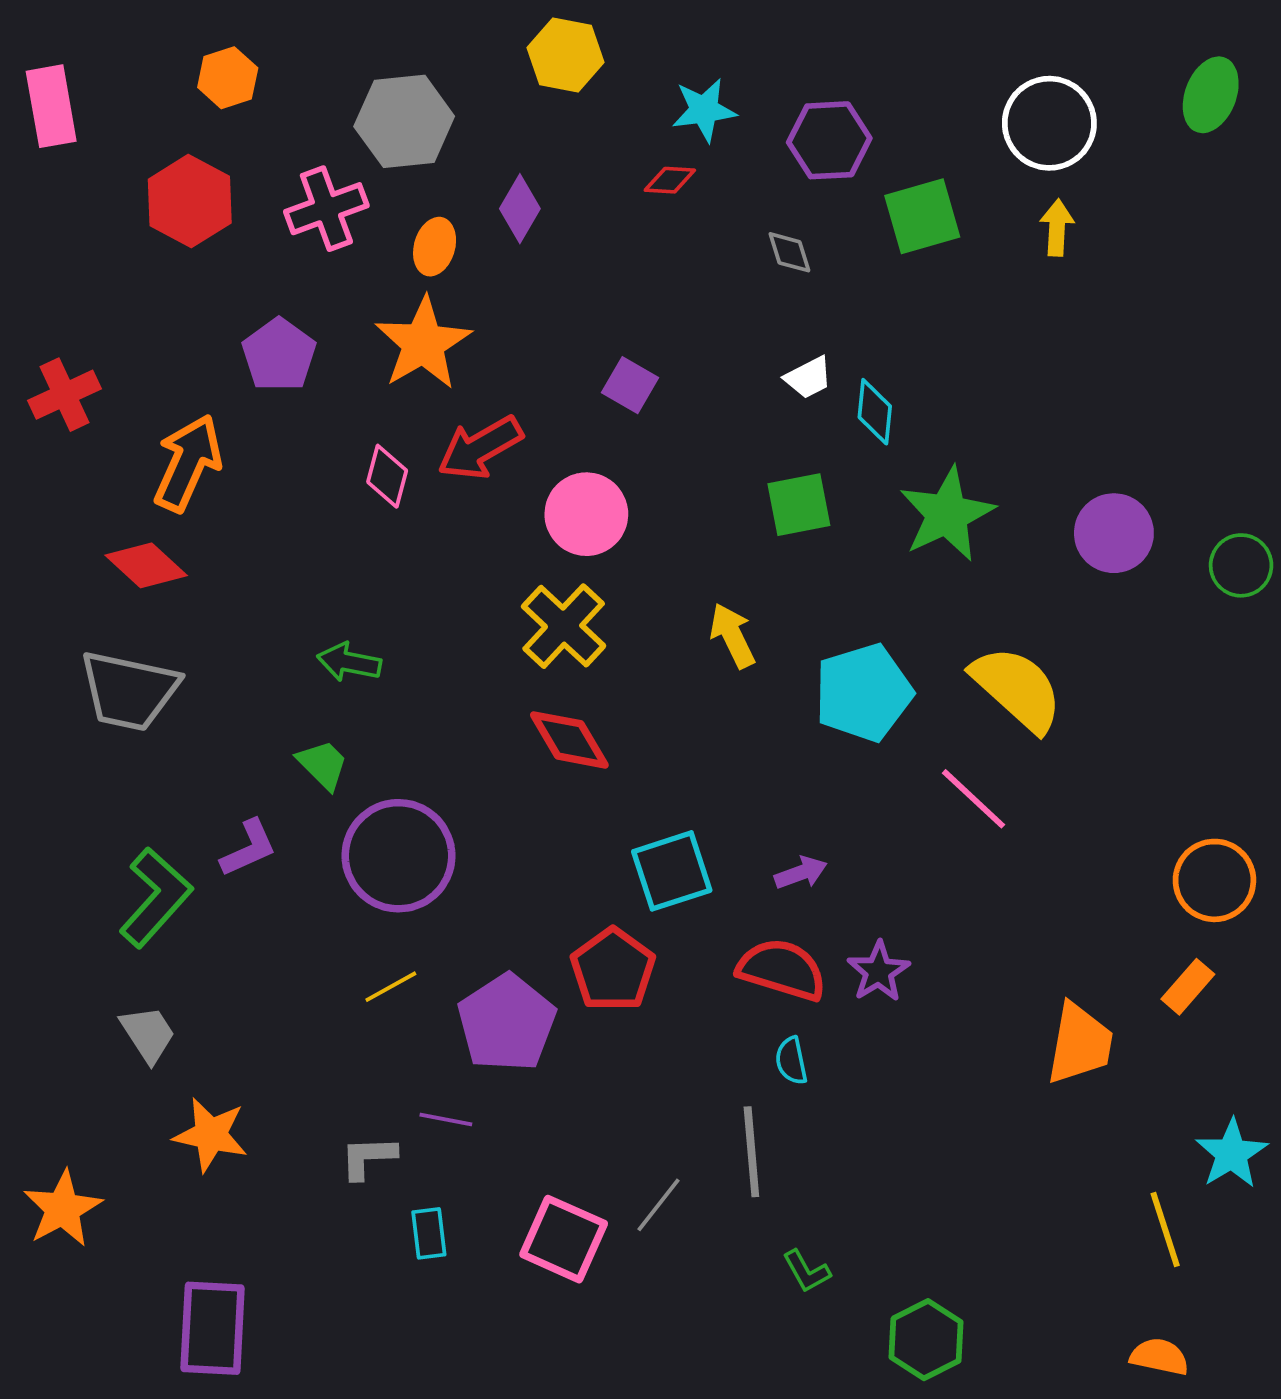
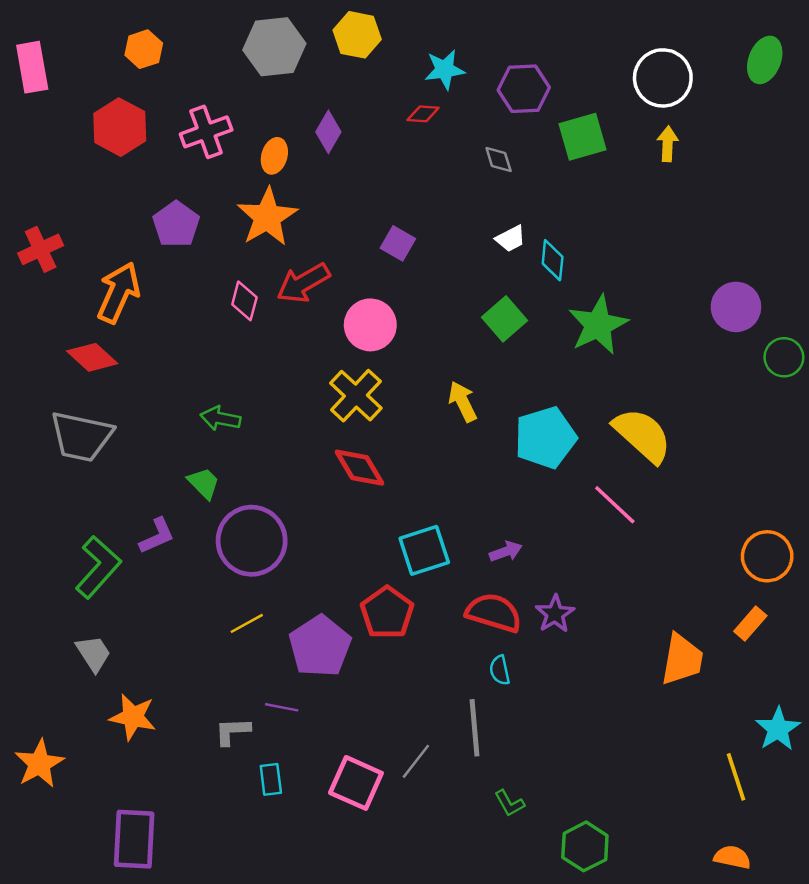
gray hexagon: (404, 121) -> (274, 47), moved
green square: (799, 505) -> (505, 319), turned -30
purple circle: (1114, 533) -> (736, 307), moved

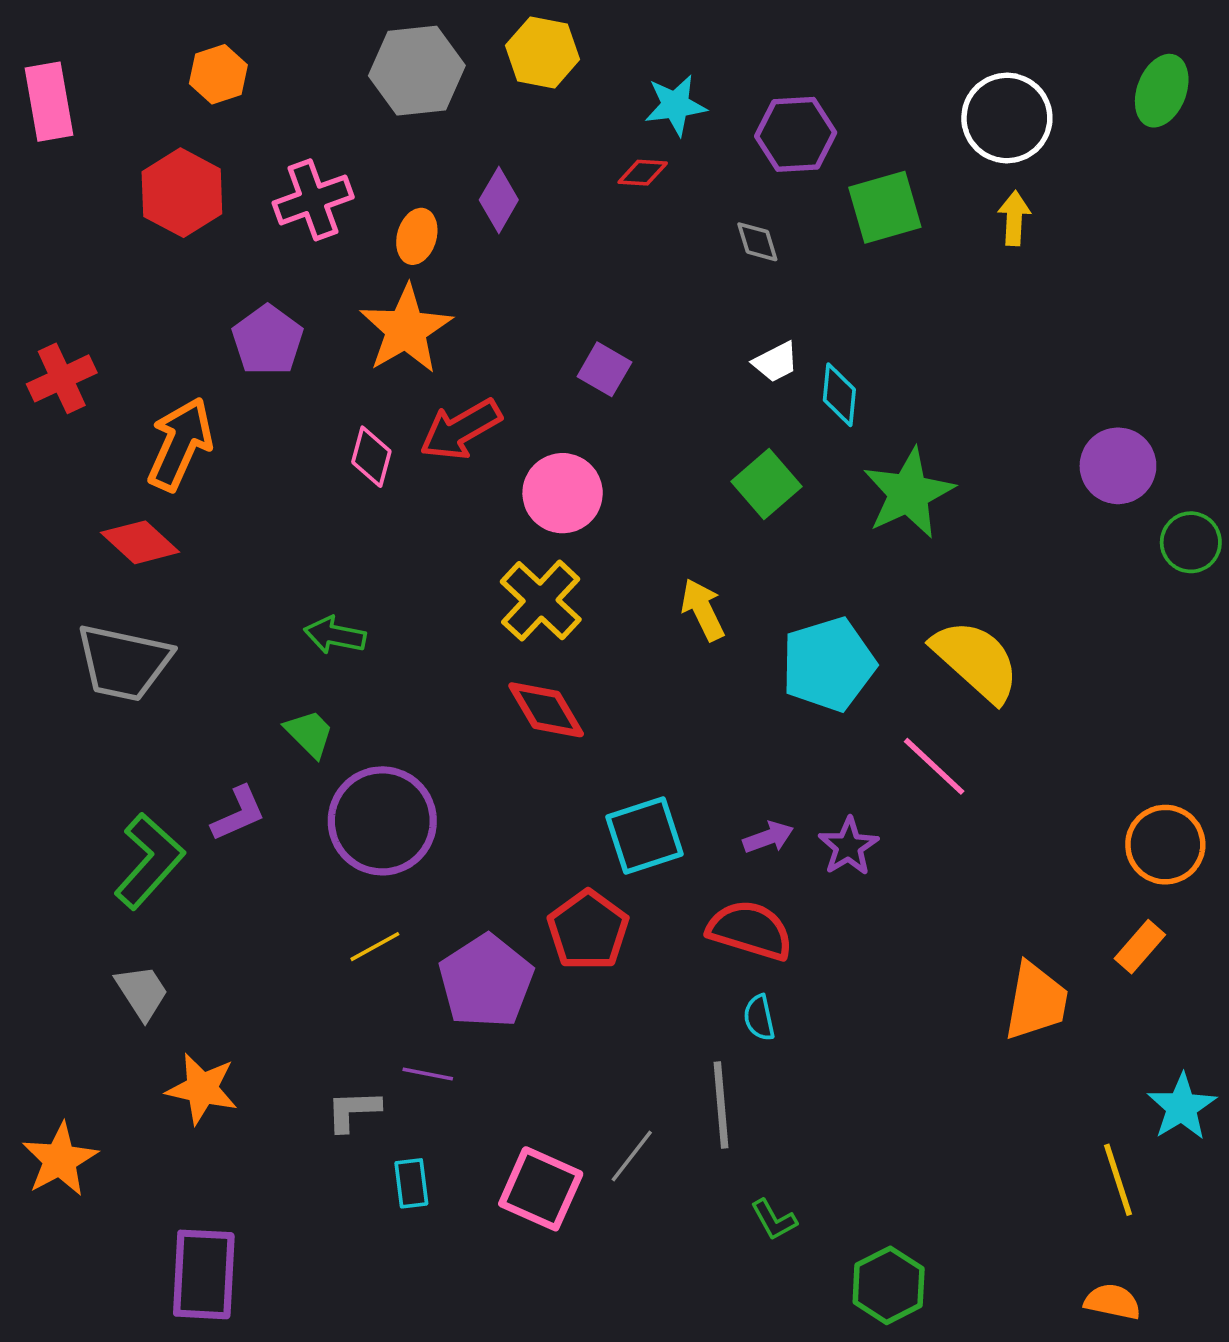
purple star: (555, 614) -> (848, 846), moved

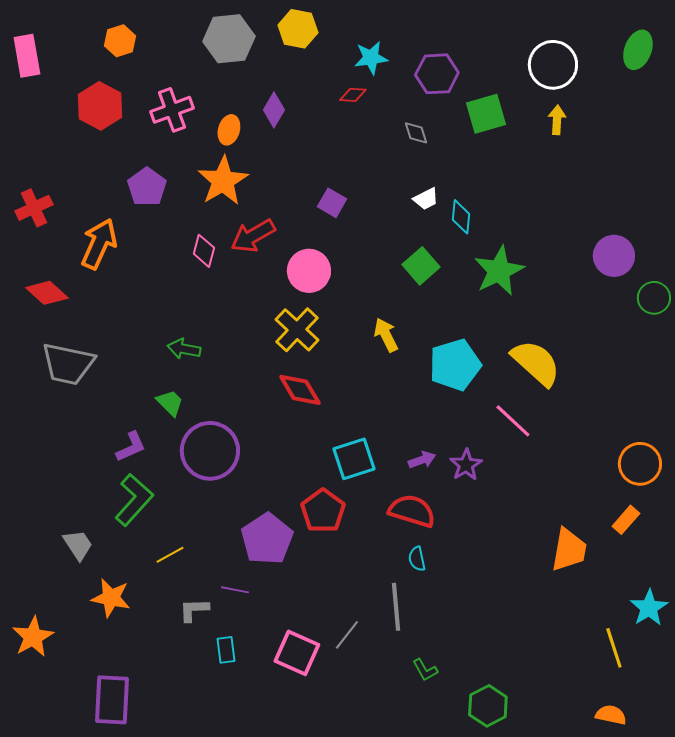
red diamond: (140, 542) -> (47, 293), moved
green L-shape: (149, 861) -> (134, 500), moved
yellow line: (375, 947) -> (170, 555), moved

